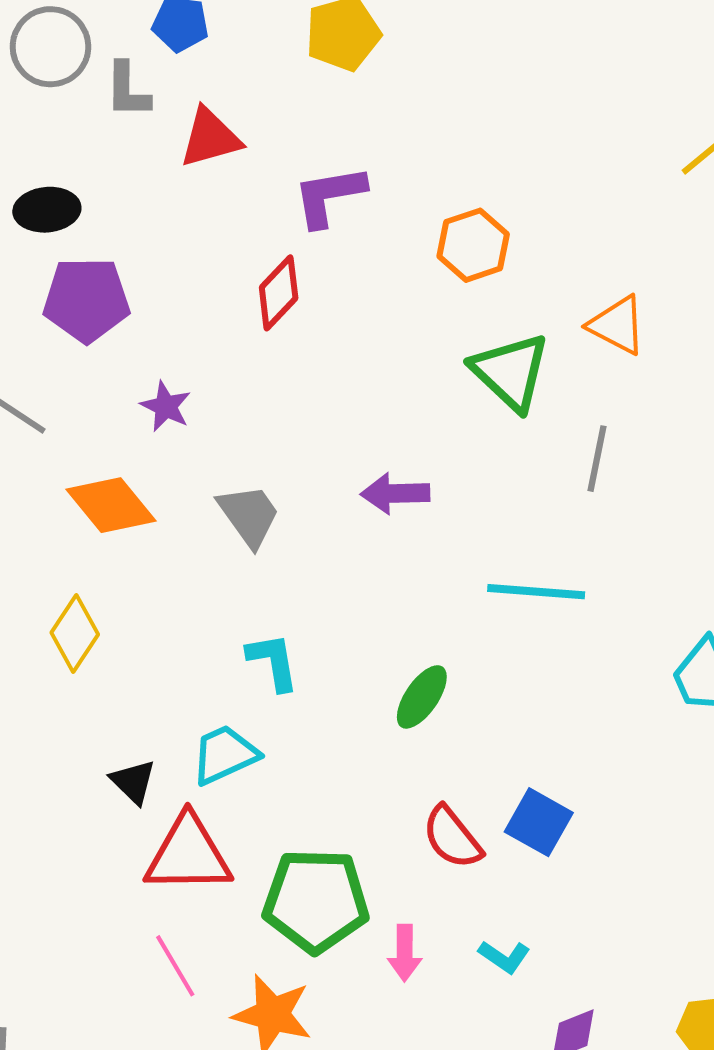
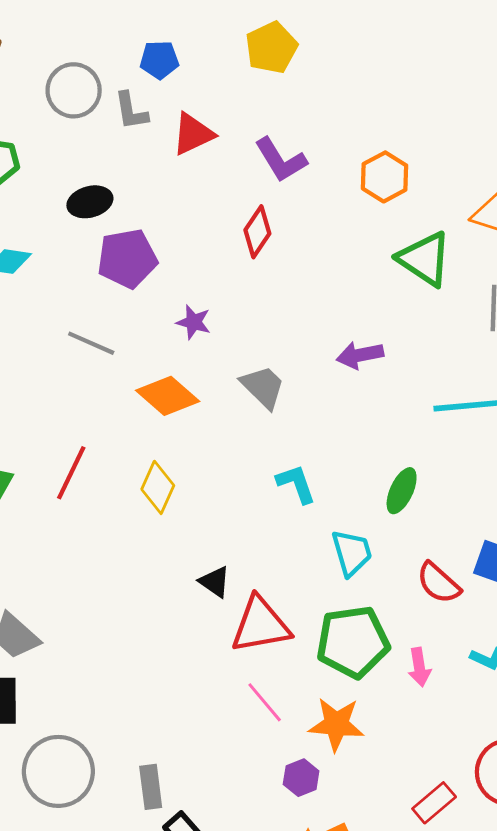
purple L-shape: (329, 196) -> (281, 160), turned -102
cyan trapezoid: (225, 755) -> (352, 553), moved, turned 108

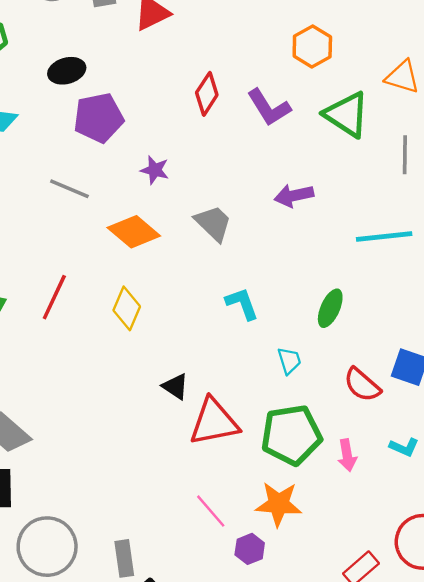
purple L-shape: (281, 160) -> (269, 107), moved
cyan trapezoid: (352, 553) -> (289, 361), size x0.7
pink line: (265, 702) -> (211, 511), moved

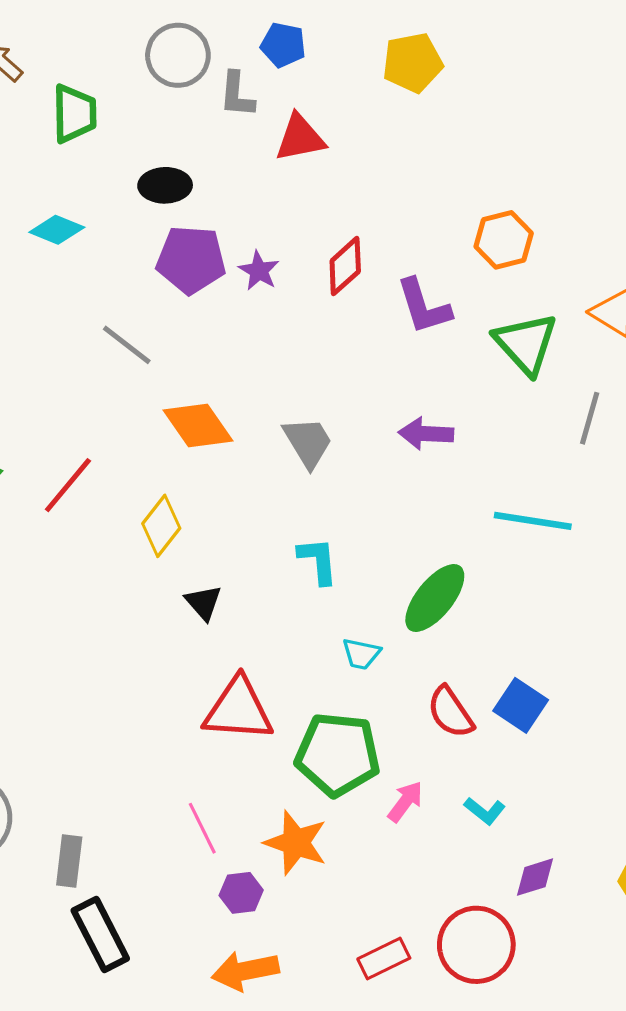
purple star: (155, 170) -> (259, 271), moved
green ellipse: (330, 308) -> (435, 598), size x1.4
cyan trapezoid: (289, 361) -> (361, 654), turned 104
black triangle: (175, 386) -> (203, 603), moved
pink arrow: (347, 455) -> (405, 802), turned -148

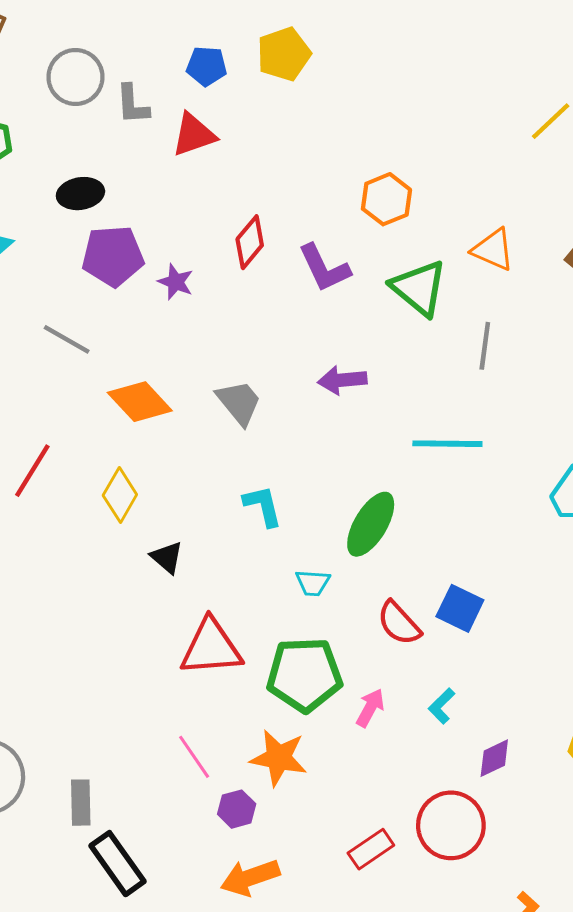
blue pentagon: (283, 45) -> (207, 66), moved
purple star: (259, 271) -> (176, 282), moved
cyan L-shape: (485, 811) -> (442, 706), turned 105

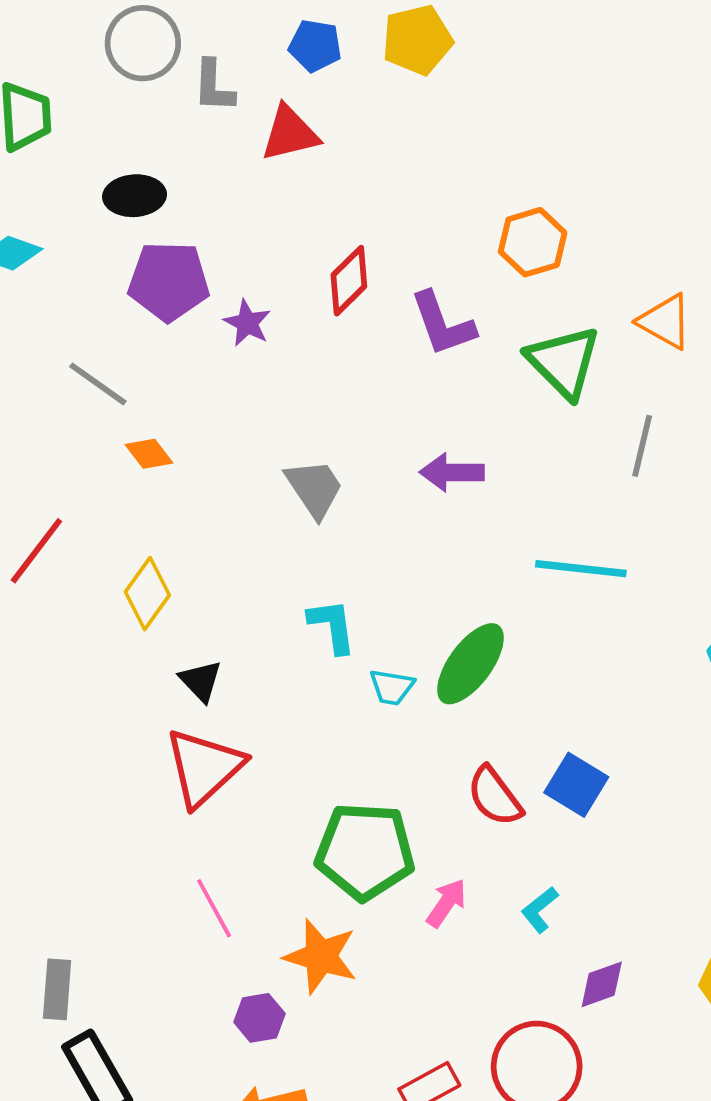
orange diamond: (140, 402) -> (149, 454), moved, size x0.6
cyan trapezoid: (313, 583) -> (392, 687), moved
red triangle: (211, 647) -> (204, 767), moved, turned -44
pink line: (194, 757) -> (214, 908), moved

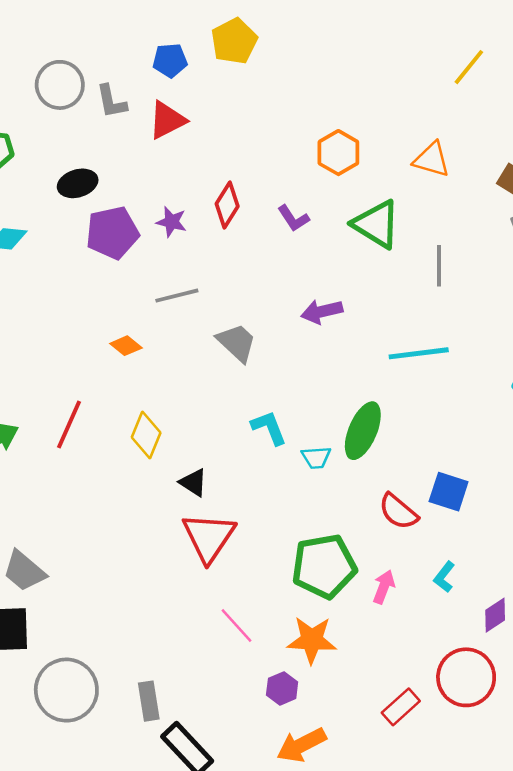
orange triangle: (665, 322) -> (432, 160), moved
purple star: (247, 323) -> (171, 222), moved
purple L-shape: (443, 324) -> (293, 218), size x0.7
gray line: (98, 384) -> (177, 296), moved, turned -36

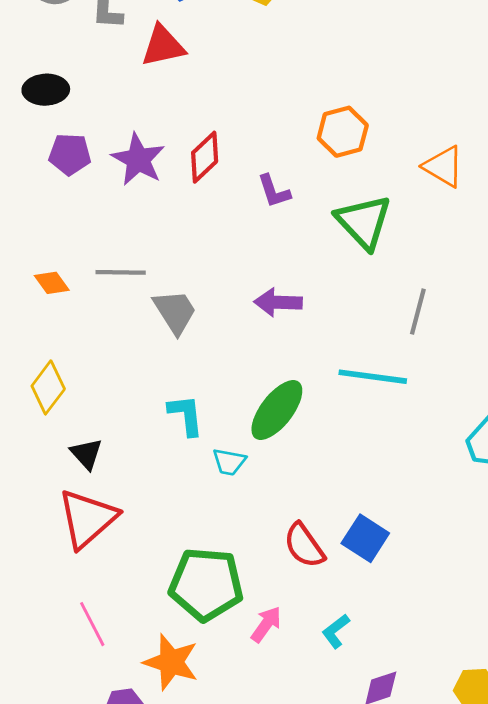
purple star: (171, 222) -> (138, 159), size x1.5
purple pentagon: (112, 233) -> (70, 154), size x0.7
gray line: (439, 266) -> (418, 312), moved
gray line: (177, 296) -> (121, 272), moved
green ellipse: (363, 431) -> (277, 410), moved

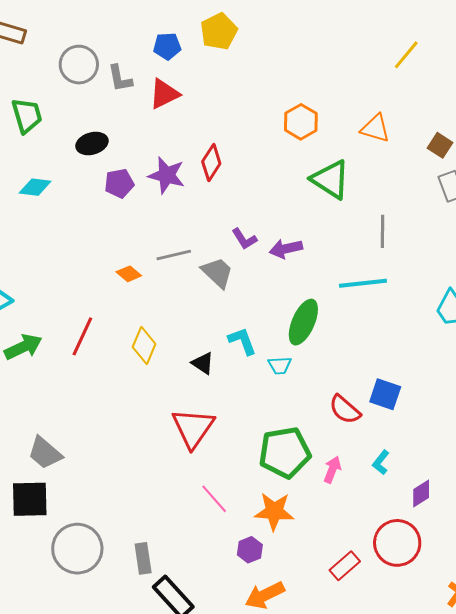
purple L-shape: (274, 191) -> (244, 239), moved
black triangle: (86, 454) -> (203, 363), moved

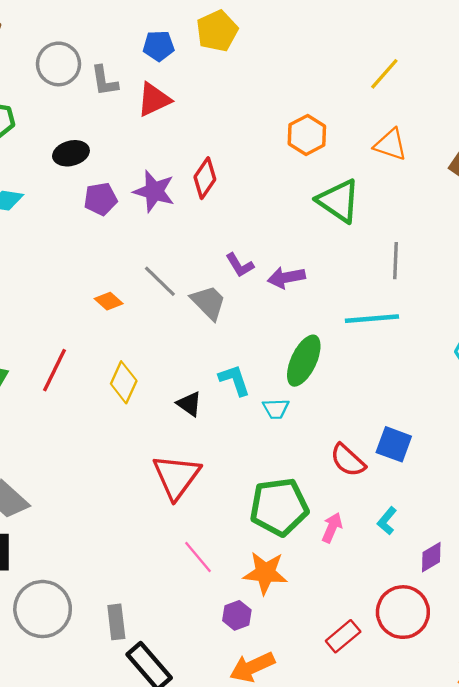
yellow line: (406, 55) -> (384, 74), moved
gray line: (174, 255) -> (160, 281), turned 56

